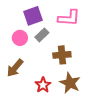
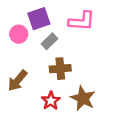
pink circle: (20, 38) -> (19, 34), moved
brown cross: (62, 55) -> (60, 69), moved

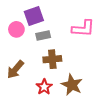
pink L-shape: (82, 21) -> (83, 28), moved
gray rectangle: (50, 41) -> (43, 36), turned 32

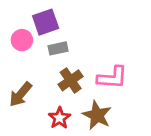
pink L-shape: (83, 28) -> (112, 78), moved
brown cross: (52, 59) -> (71, 80), turned -30

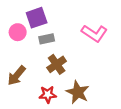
pink L-shape: (112, 78) -> (94, 33), moved, turned 30
red star: (59, 118) -> (48, 94), turned 30

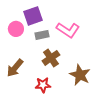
pink L-shape: (94, 33) -> (68, 30), moved
brown star: (78, 92) -> (80, 75), moved

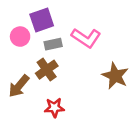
brown cross: (51, 58) -> (47, 70), moved
brown star: (80, 75) -> (115, 76), moved

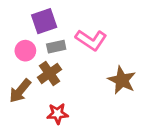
pink circle: (20, 37) -> (25, 51), moved

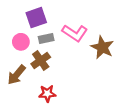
brown star: (122, 80) -> (102, 47), moved

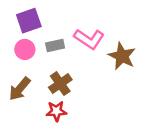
purple square: (36, 18) -> (29, 21), moved
brown cross: (41, 61) -> (60, 84), moved

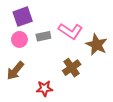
brown cross: (60, 84) -> (72, 68), moved

